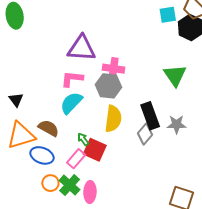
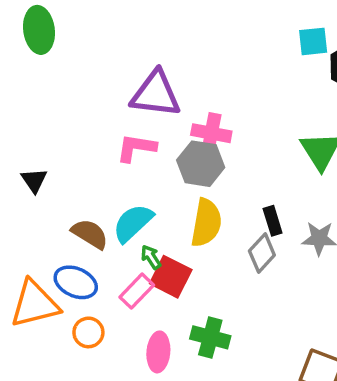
cyan semicircle: (71, 103) -> (133, 223), moved
black rectangle: (150, 116) -> (273, 221), size x0.6
orange triangle: (21, 136) -> (35, 304), moved
green cross: (70, 185) -> (210, 337), moved, turned -30

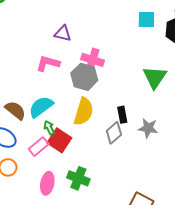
cyan square: (313, 41) -> (146, 20), moved
purple triangle: (156, 94) -> (63, 33), size x0.6

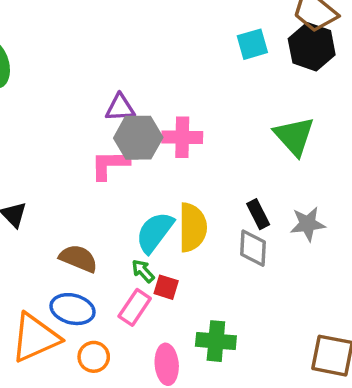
gray hexagon: (84, 77) -> (138, 138), moved
cyan semicircle: (41, 107) -> (155, 232), moved
gray diamond: (114, 133) -> (253, 248), turned -30
red square: (59, 140) -> (166, 287), size x0.6

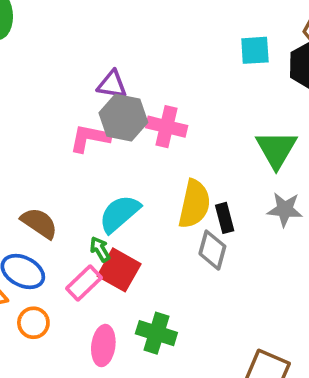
gray star: (308, 224) -> (285, 209), moved
yellow semicircle: (192, 227) -> (194, 204), moved
red square: (166, 287) -> (119, 270), size x1.6

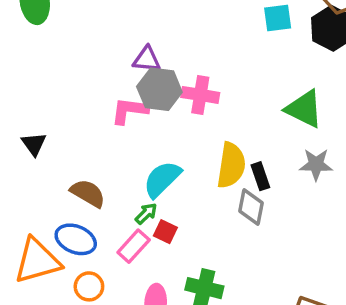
green triangle: (276, 149) -> (304, 109), turned -30
green arrow: (100, 249) -> (146, 214), turned 80
red square: (119, 270) -> (165, 232), size x0.6

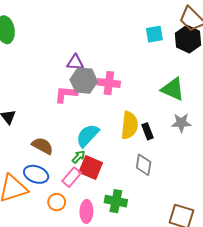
gray diamond: (251, 207) -> (144, 165), moved
red square: (165, 232) -> (91, 167), size x1.6
orange circle: (89, 286) -> (57, 202), moved

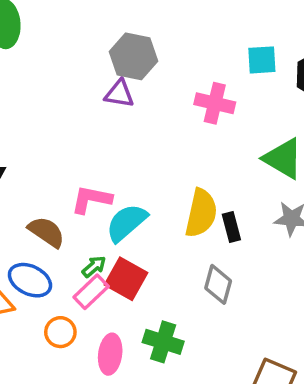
gray hexagon: (84, 81) -> (133, 56), moved
pink cross: (109, 83) -> (215, 103), moved
pink L-shape: (66, 94) -> (91, 199), moved
green arrow: (79, 157) -> (94, 267), moved

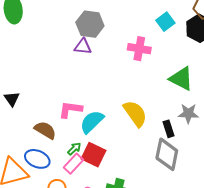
cyan square: (262, 60) -> (165, 22), turned -30
yellow semicircle: (201, 213) -> (135, 114), turned -44
black rectangle: (231, 227) -> (168, 129), moved
gray diamond: (218, 284) -> (167, 154), moved, size x1.4

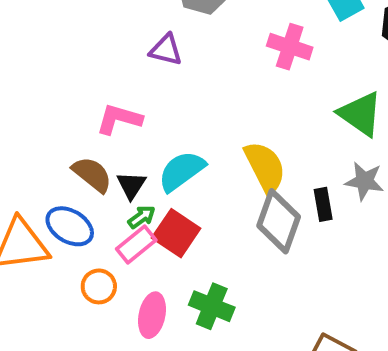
purple triangle: (83, 47) -> (166, 50), moved
black triangle: (12, 99) -> (131, 185), moved
pink L-shape: (70, 109) -> (119, 119), moved
gray diamond: (167, 154) -> (279, 221), moved

